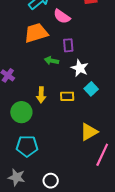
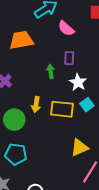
orange trapezoid: (36, 33) -> (21, 40), moved
green arrow: (52, 61) -> (51, 71), turned 64
yellow rectangle: (67, 96) -> (62, 109), size x1.6

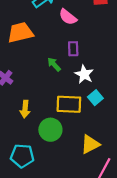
green arrow: (51, 71) -> (54, 64), turned -32
yellow arrow: (36, 105) -> (25, 109), moved
green circle: (14, 120) -> (50, 130), moved

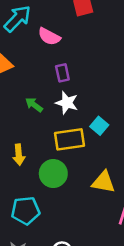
green arrow: (54, 64) -> (34, 105), moved
white star: (84, 74) -> (67, 103), moved
yellow triangle: (90, 144) -> (103, 182), turned 48

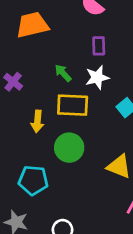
white star: (67, 103) -> (97, 77), turned 30
yellow rectangle: (69, 139) -> (73, 105), moved

